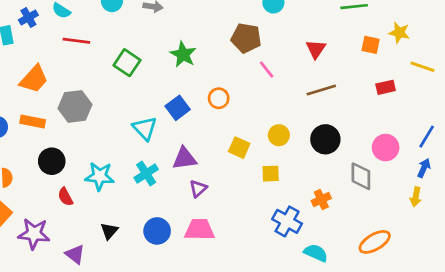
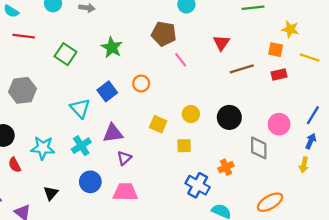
orange square: (371, 45) -> (276, 50), moved
brown line: (321, 90) -> (242, 69), moved
blue circle: (157, 231) -> (90, 182), moved

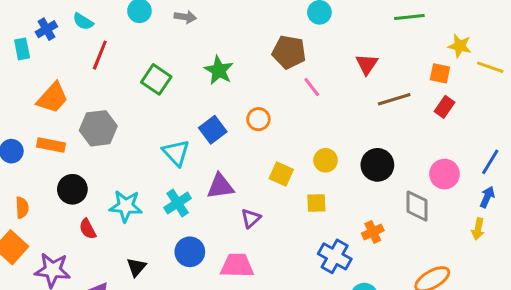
red line: (24, 36) -> (100, 55), turned -75
yellow line: (310, 58) -> (490, 67), moved
red rectangle: (279, 74) -> (444, 107), turned -42
purple triangle: (124, 158) -> (251, 218), moved

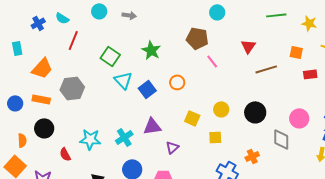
yellow star: (460, 46) -> (309, 23), moved
cyan rectangle: (22, 49) -> (17, 48), moved
red rectangle: (444, 107) -> (310, 74), moved, turned 48
cyan triangle: (176, 153) -> (123, 80), moved
black circle: (72, 189) -> (44, 128), moved

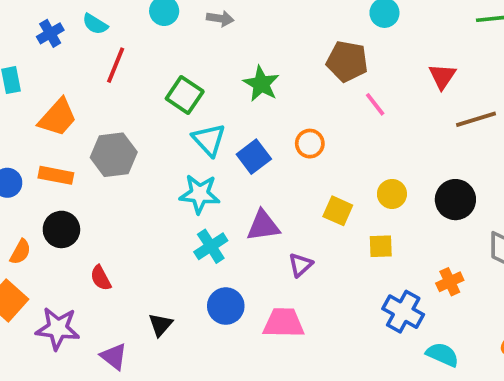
cyan star: (90, 139) -> (200, 194), moved
orange semicircle: (22, 140) -> (20, 252), turned 32

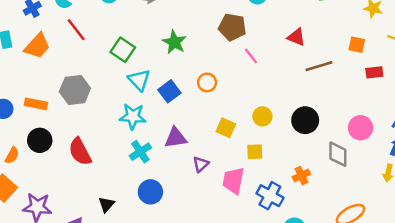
red line: (116, 65) -> (76, 30), turned -60
red triangle: (442, 76) -> (296, 37), turned -42
orange trapezoid: (58, 117) -> (37, 46), moved
red semicircle: (101, 278) -> (80, 152), moved, size x1.6
pink trapezoid: (284, 323) -> (233, 181), moved, turned -80

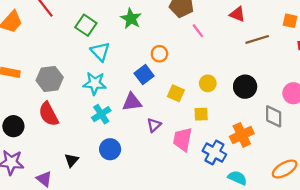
gray hexagon: (75, 90) -> (50, 79), moved
blue square: (169, 91) -> (144, 75), moved
black circle: (40, 140) -> (13, 126), moved
orange cross: (301, 176) -> (242, 135), size x1.5

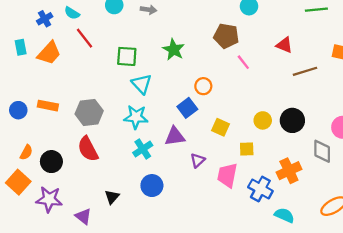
green square: (86, 25) -> (127, 56), turned -30
yellow circle: (208, 83) -> (263, 120), moved

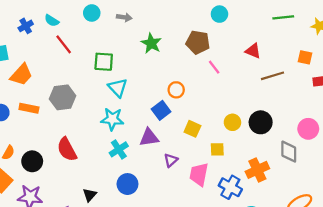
green star: (174, 50) -> (151, 43), moved
orange trapezoid: (49, 53) -> (21, 75), moved
gray hexagon: (89, 112) -> (63, 97), moved

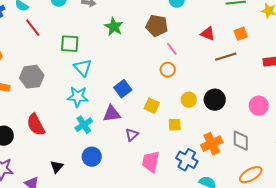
orange square: (305, 57) -> (241, 34), moved, turned -32
orange circle: (176, 90) -> (168, 70), moved
gray diamond: (289, 152) -> (241, 141), moved
pink trapezoid: (199, 174) -> (151, 162), moved

